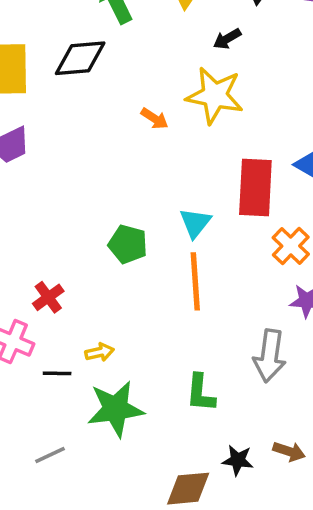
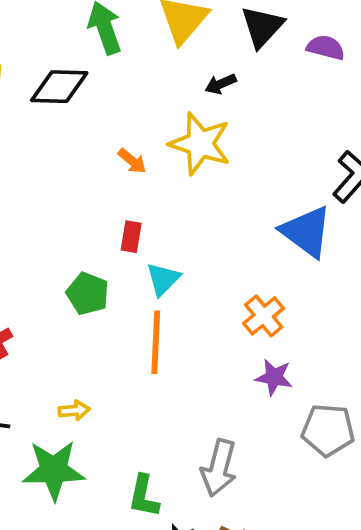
red rectangle: (255, 188) -> (131, 237), moved, size x0.5
yellow arrow: (100, 352) -> (74, 410), moved
gray arrow: (270, 356) -> (219, 468), moved
green L-shape: (201, 393) -> (144, 496), moved

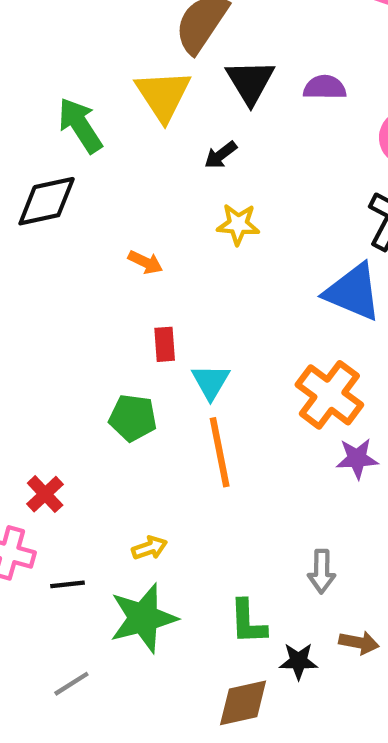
yellow star: (200, 144) -> (238, 224), moved, size x0.6
orange cross: (264, 316) -> (329, 395), size x1.4
gray arrow: (219, 468) -> (322, 571), size x0.7

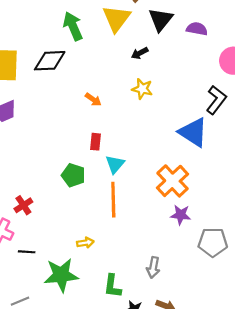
yellow arrow: (149, 548) -> (85, 243), moved

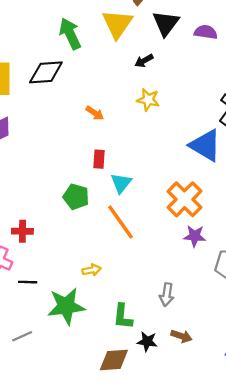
orange line: (113, 200) -> (120, 222), turned -32
red cross: (23, 205) -> (22, 231), turned 36

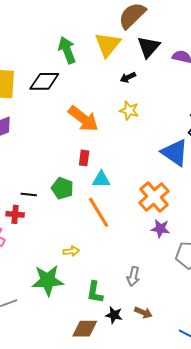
orange arrow: (95, 113) -> (83, 119), size x2.0
cyan triangle: (121, 183) -> (101, 179), turned 48
black line: (28, 282) -> (29, 194), moved

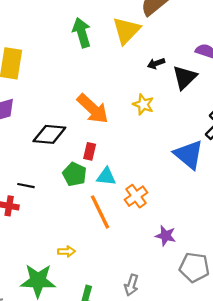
black triangle: (149, 47) -> (185, 77), moved
black arrow: (128, 77) -> (156, 63), moved
black diamond: (44, 81) -> (49, 134), moved
green pentagon: (62, 188) -> (74, 174), moved
orange cross: (154, 197) -> (136, 196), moved, size x0.7

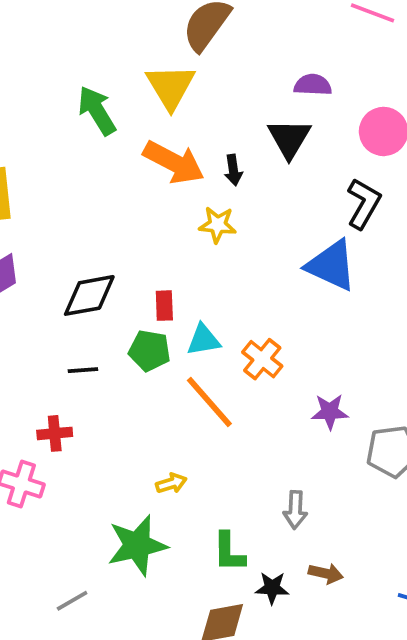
black arrow: (156, 63) -> (233, 170), moved, turned -63
yellow star: (143, 104) -> (218, 225), moved
orange arrow: (93, 109) -> (174, 162), moved
black line: (26, 186) -> (83, 370), moved

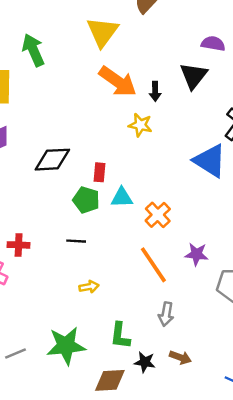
yellow triangle: (171, 87) -> (102, 32), moved
green arrow: (97, 111) -> (33, 50), moved
black line: (83, 370) -> (76, 241), moved
orange line: (209, 402) -> (153, 265), moved
green star: (137, 545) -> (66, 346), moved

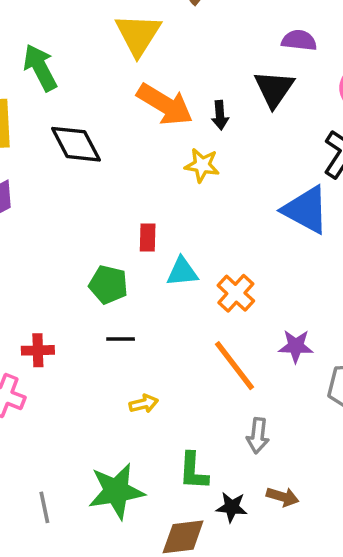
black diamond: (52, 160) -> (76, 144), moved, turned 69
green pentagon: (86, 200) -> (108, 285), moved
gray line: (16, 354) -> (44, 507), turned -75

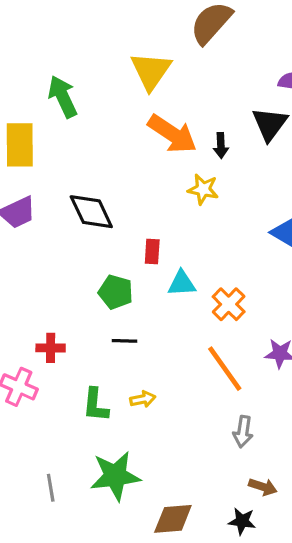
black diamond: (76, 144) -> (91, 212), moved
green L-shape: (193, 471) -> (96, 405), moved
black star: (232, 507) -> (242, 521), moved

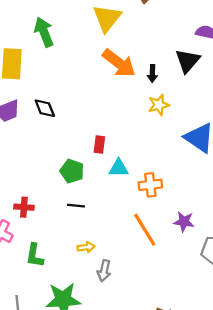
yellow star: (203, 189) -> (159, 105), moved, turned -30
black diamond: (91, 212) -> (45, 108), moved, size x0.7
orange cross: (229, 304) -> (150, 185), turned 35
green L-shape: (96, 405) -> (35, 255), moved
gray arrow: (243, 432) -> (104, 271), moved

